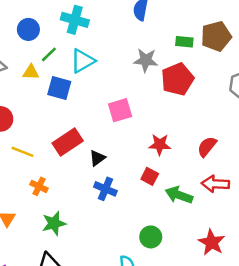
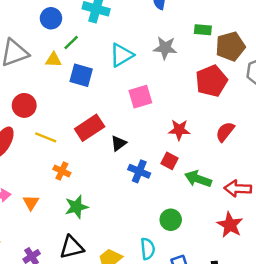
brown pentagon: (216, 36) -> (230, 46), moved
cyan triangle: (83, 61) -> (122, 55), moved
red pentagon: (177, 79) -> (211, 81), moved
red arrow: (215, 184) -> (238, 189), moved
blue cross: (105, 189) -> (139, 171), moved

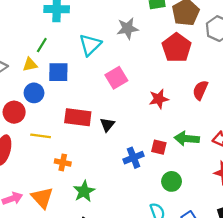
blue circle: (51, 18) -> (34, 93), moved
red rectangle: (90, 128) -> (78, 117), turned 55
red square: (170, 161) -> (159, 147), moved
blue cross: (139, 171) -> (134, 158), moved, turned -30
orange triangle: (31, 203) -> (42, 198), size x1.5

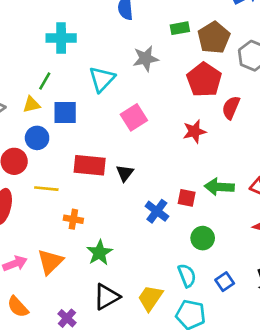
red semicircle: (200, 90) -> (231, 108), moved
red star: (159, 99) -> (194, 131), moved
blue cross: (134, 158) -> (157, 211), turned -30
orange triangle: (42, 198) -> (50, 262), turned 30

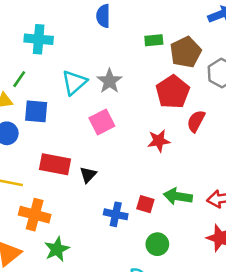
gray star: (146, 59) -> (109, 81), moved, turned -30
blue cross: (157, 211) -> (116, 214), turned -30
orange cross: (73, 219) -> (35, 215), size x1.6

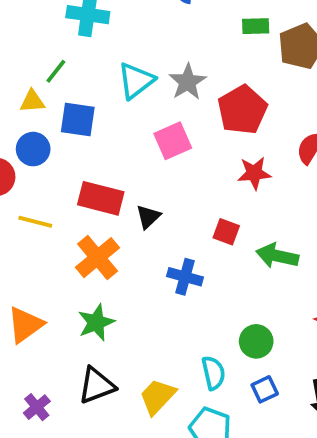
red pentagon: (173, 92) -> (242, 110), moved
red square: (145, 204) -> (226, 232), moved
orange cross: (35, 215) -> (98, 258), moved, turned 32
green circle: (157, 244) -> (256, 341), moved

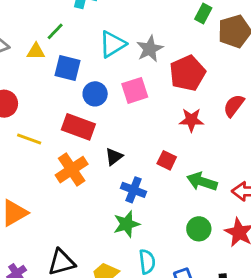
green rectangle: (256, 26) -> (203, 13), turned -66
blue circle: (33, 149) -> (95, 94), moved
black triangle: (148, 217) -> (114, 157), moved
green star: (96, 322) -> (127, 224), moved
green circle: (256, 341) -> (199, 229), moved

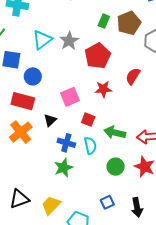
green rectangle: (203, 13) -> (104, 21), moved
pink square: (135, 90) -> (70, 97), moved
cyan semicircle: (147, 262) -> (90, 146), moved

